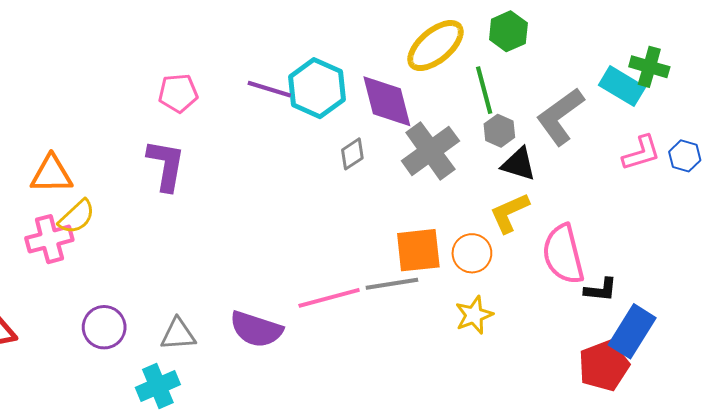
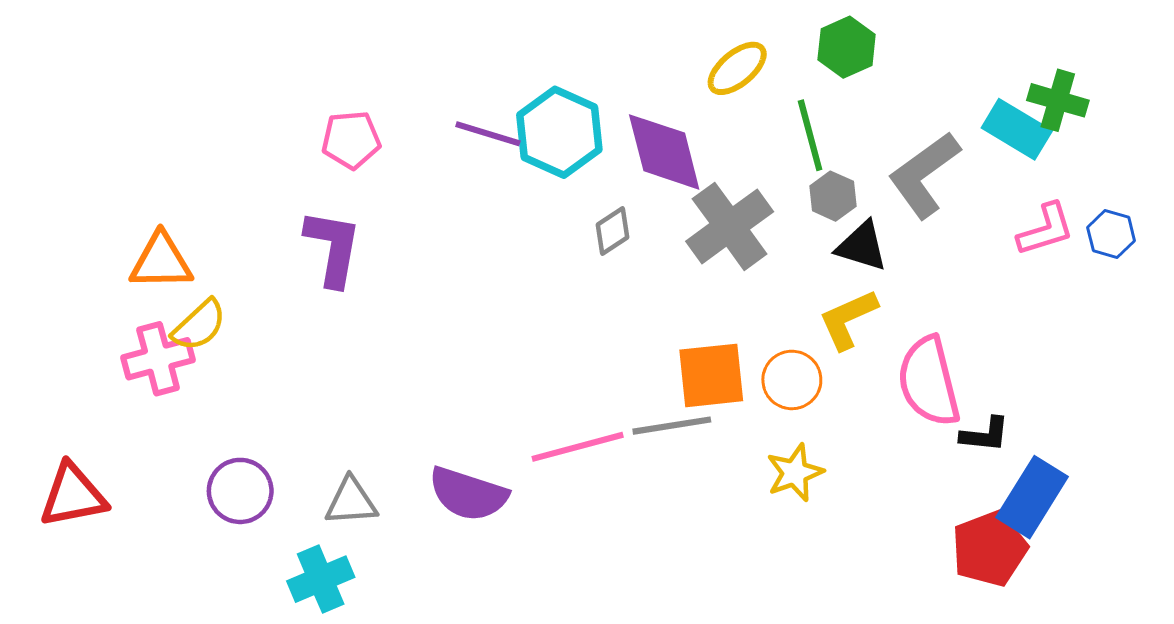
yellow ellipse: (436, 46) -> (737, 68), size x0.7

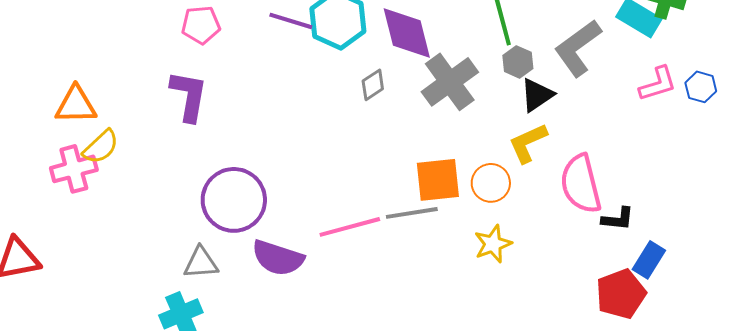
black triangle: (862, 246) -> (537, 95), turned -51
purple circle: (240, 491) -> (234, 200), moved, size x1.5
blue rectangle: (1032, 497) -> (649, 260), size x0.7

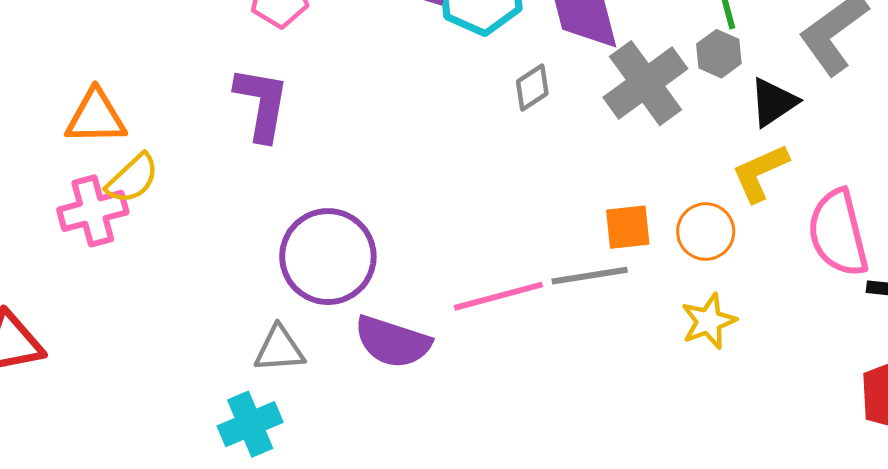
gray hexagon: (518, 62) -> (719, 54), moved
orange square: (438, 180) -> (628, 227), size x0.7

